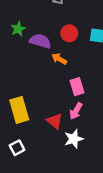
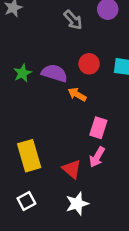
green star: (18, 29) -> (22, 73), moved
pink rectangle: (77, 87) -> (98, 128), turned 35
white star: (74, 139) -> (77, 204), moved

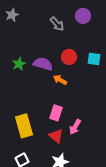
pink rectangle: (98, 128) -> (56, 113), moved

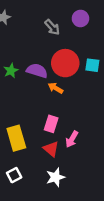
red circle: (69, 57) -> (65, 63), size x1.6

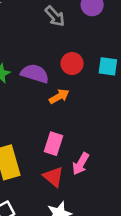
red circle: (65, 63) -> (72, 63), size x0.6
orange arrow: (55, 88) -> (59, 96), turned 120

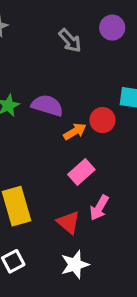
red circle: (72, 63) -> (102, 120), moved
pink rectangle: (53, 144) -> (81, 172), moved, turned 30

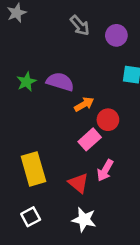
purple circle: (112, 28) -> (116, 35), moved
red circle: (102, 120) -> (108, 120), moved
white star: (75, 265) -> (84, 220), turned 30

